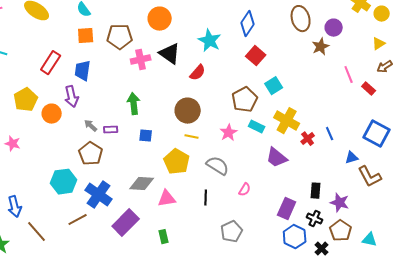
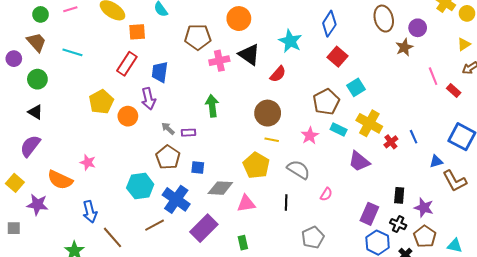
orange square: (86, 36) -> (137, 32), moved
blue square: (146, 136) -> (198, 168), moved
pink star: (13, 144) -> (88, 162), moved

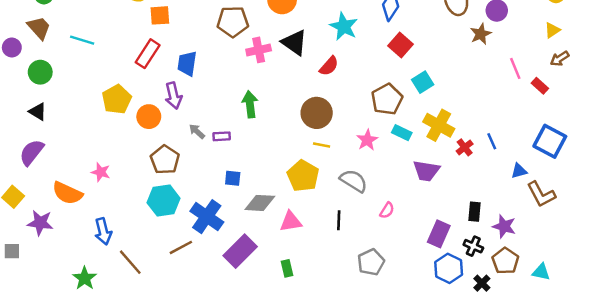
brown pentagon: (168, 157) -> (165, 160), moved
purple trapezoid: (359, 161) -> (426, 171), turned -30

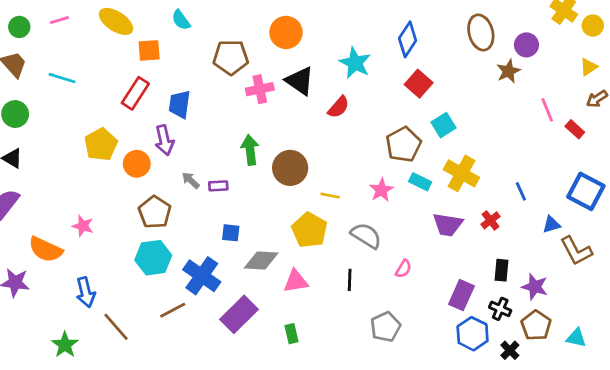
brown circle: (317, 113) -> (290, 168), moved
red cross: (465, 147) -> (491, 220), moved

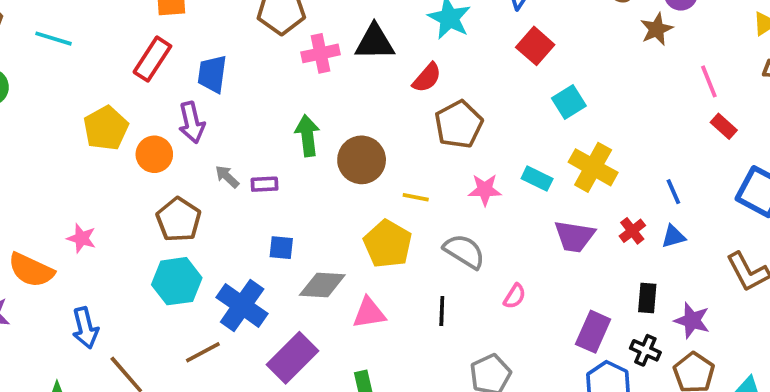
black triangle: (300, 81) -> (375, 42), turned -36
red rectangle: (575, 129) -> (724, 126), moved
brown pentagon: (403, 144) -> (459, 124), moved
pink star: (381, 190) -> (485, 190), turned 30
blue triangle: (551, 225) -> (673, 236), moved

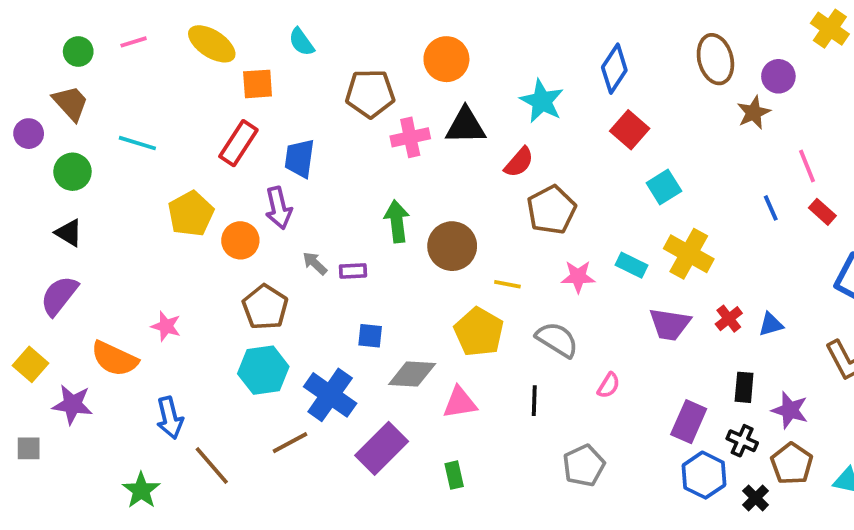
cyan line: (53, 39) -> (137, 143), moved
blue line: (673, 192) -> (771, 208), moved

